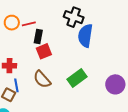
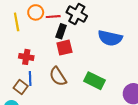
black cross: (74, 17) -> (77, 14), moved
blue semicircle: (85, 36) -> (110, 38), turned -95
green rectangle: (77, 78) -> (95, 81), turned 54

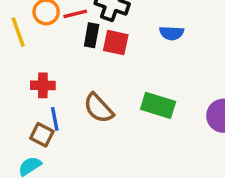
blue semicircle: (110, 38) -> (172, 33), size x0.6
red square: (64, 48) -> (116, 43), moved, turned 35

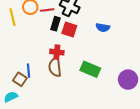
red cross: (43, 85) -> (57, 52), moved
brown semicircle: (99, 108) -> (55, 67), turned 30

